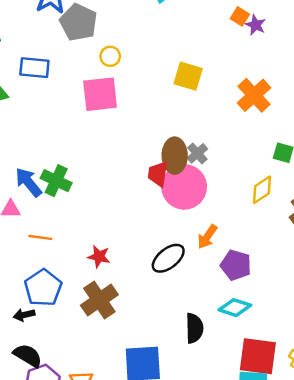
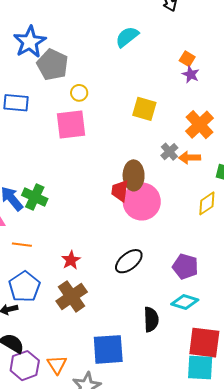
purple star: (256, 25) -> (191, 74), moved
gray cross: (197, 153) -> (169, 152), moved
orange arrow: (207, 237) -> (190, 158), moved, turned 55
red star: (99, 257) -> (71, 260), turned 30

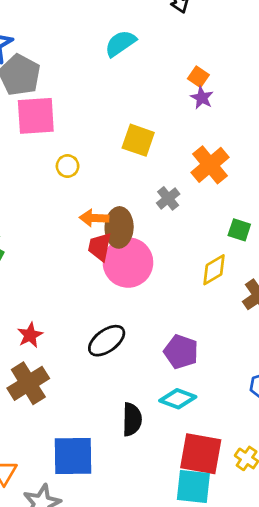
yellow circle: (79, 93) -> (68, 166), moved
pink square: (71, 125) -> (36, 116), moved
orange arrow: (190, 158) -> (94, 218), moved

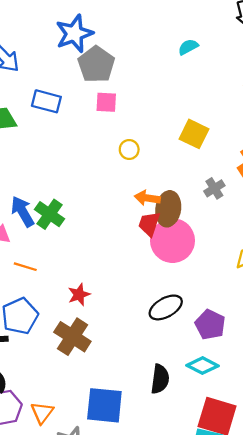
cyan semicircle: (120, 43) -> (188, 47), size x0.7
pink square: (36, 116) -> (106, 102), size x0.6
black ellipse: (107, 341) -> (166, 307), moved
brown cross: (28, 383) -> (72, 337), turned -32

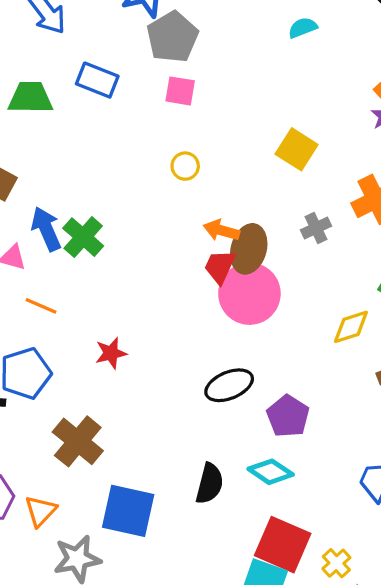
yellow circle: (129, 150) -> (185, 166), moved
brown cross: (72, 337) -> (78, 441), moved

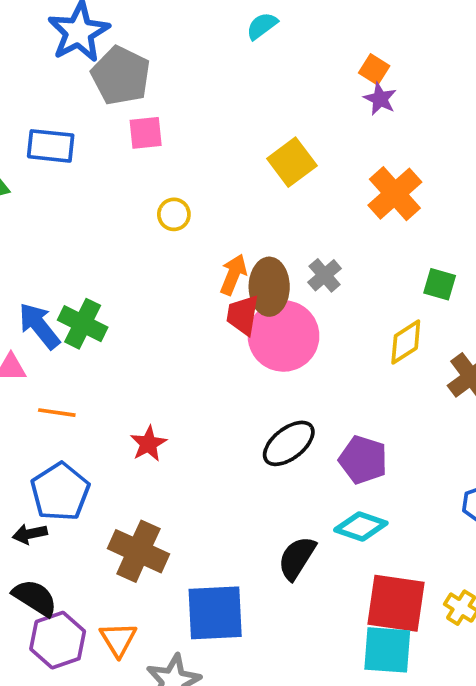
yellow square: (297, 149) -> (292, 162), turned 36
gray cross: (316, 228) -> (325, 275), moved
orange arrow: (221, 230) -> (233, 275), turned 112
black semicircle: (210, 484) -> (297, 558), turned -147

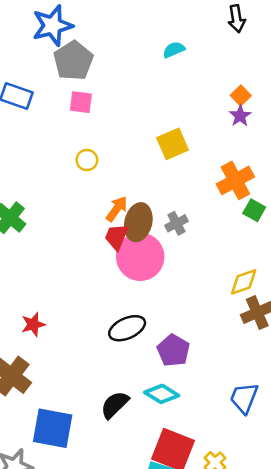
green square: (440, 284) -> (254, 210), moved
yellow diamond: (406, 342) -> (244, 282), moved
red star: (148, 444) -> (33, 324), moved

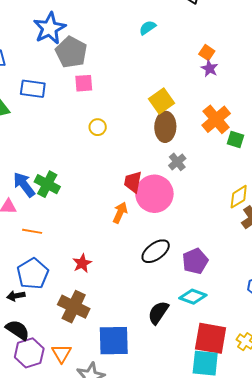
orange arrow: (117, 209) -> (120, 213), moved
brown ellipse: (138, 222) -> (165, 127), moved
purple pentagon: (173, 350) -> (195, 261), turned 30

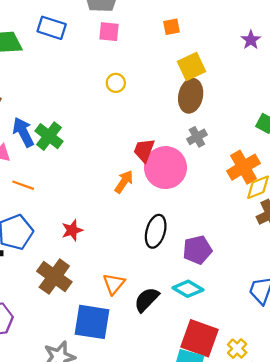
orange square: (207, 53) -> (171, 27), moved, turned 35
orange cross: (216, 119) -> (244, 167), moved
black ellipse: (156, 251) -> (156, 231), turned -48
orange triangle: (62, 353) -> (114, 284), moved

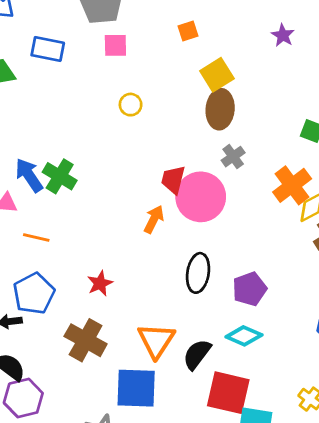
orange triangle: (114, 284) -> (156, 340), size x1.4
red square: (199, 338) -> (228, 393), moved

